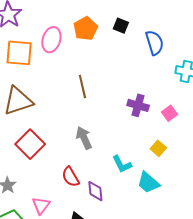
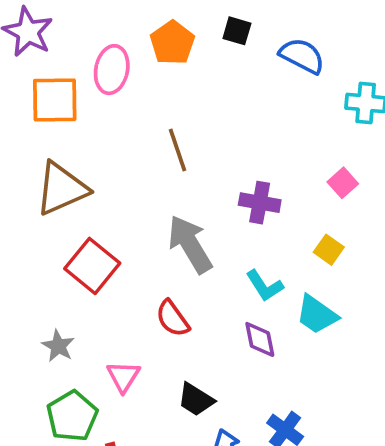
blue semicircle: (155, 43) -> (302, 56), turned -40
purple cross: (138, 105) -> (260, 203), moved
gray arrow: (84, 138) -> (190, 244), size x1.4
purple diamond: (95, 191) -> (260, 339), moved

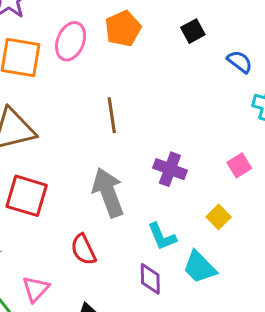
black square: (237, 31) -> (193, 31), moved, turned 35
blue semicircle: (302, 56) -> (240, 62), moved, size x0.7
red square: (92, 266) -> (27, 196), turned -33

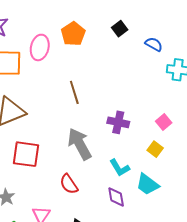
pink square: (239, 165) -> (164, 122), moved

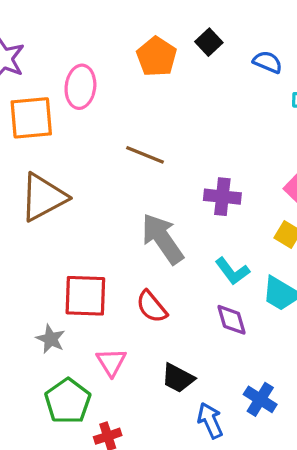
orange pentagon: (73, 34) -> (157, 57), moved
brown line: (74, 92) -> (145, 155), turned -45
red square: (26, 154) -> (85, 296), moved

